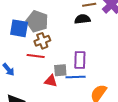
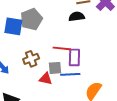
gray pentagon: (37, 21) -> (31, 19), turned 30
brown cross: (42, 41) -> (31, 59), moved
red line: (36, 56) -> (62, 48), moved

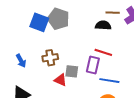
gray pentagon: (31, 19) -> (58, 19), turned 30
red line: (62, 48) -> (103, 52), moved
blue line: (70, 74) -> (109, 81), moved

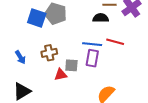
red line: (103, 52) -> (115, 42), moved
red triangle: (60, 80) -> (61, 75), turned -32
blue line: (109, 81) -> (92, 44), moved

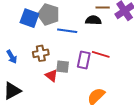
red line: (115, 42) -> (101, 54), moved
blue line: (92, 44) -> (67, 31), moved
red triangle: (61, 75) -> (51, 76), turned 48

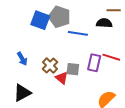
brown cross: (41, 53) -> (50, 66), moved, turned -35

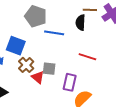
blue square: (40, 20) -> (16, 46), moved
black semicircle: (104, 23) -> (80, 23), turned -91
purple rectangle: (94, 63) -> (70, 82), moved

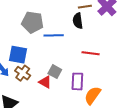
brown cross: (26, 65) -> (23, 73), moved
gray square: (49, 69) -> (55, 72), turned 32

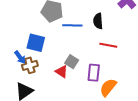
black semicircle: (78, 21) -> (98, 21), moved
brown cross: (23, 73) -> (30, 65), moved, turned 35

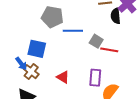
black semicircle: (98, 21) -> (116, 16), moved
gray square: (72, 62) -> (96, 41), moved
brown cross: (30, 65) -> (31, 72), turned -35

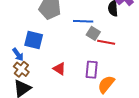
blue line: (73, 31) -> (83, 21), moved
brown cross: (31, 72) -> (21, 69), moved

